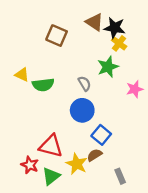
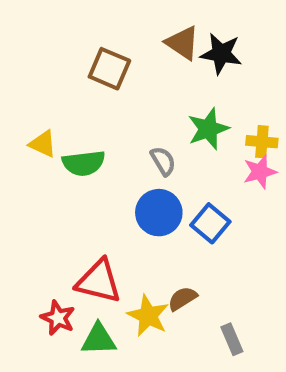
yellow cross: (119, 43) -> (262, 142), moved, turned -32
blue square: (101, 135) -> (210, 223), moved
green triangle: (51, 176) -> (99, 339), turned 36

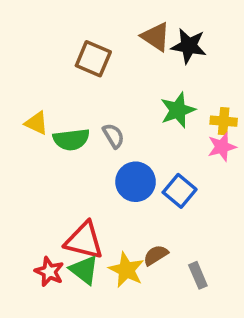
gray semicircle: (163, 161) -> (114, 136), moved
green triangle: (99, 339) -> (84, 270), moved, turned 40
gray rectangle: (232, 339) -> (198, 275), moved

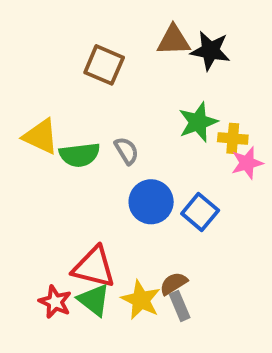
brown triangle: (156, 37) -> (174, 40), turned -36
yellow cross: (224, 121) -> (233, 138), moved
yellow triangle: (36, 123) -> (41, 136), size x1.4
gray rectangle: (198, 275) -> (180, 306), moved

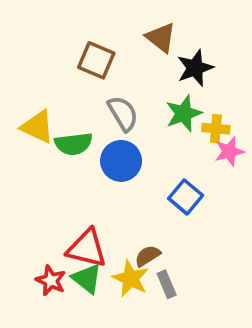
brown triangle: (174, 40) -> (161, 38), turned 40
black star: (210, 51) -> (195, 68), moved, turned -30
gray semicircle: (127, 151) -> (123, 113), moved, size x1.4
blue circle: (151, 202) -> (121, 161), moved
brown semicircle: (174, 284) -> (148, 256), moved

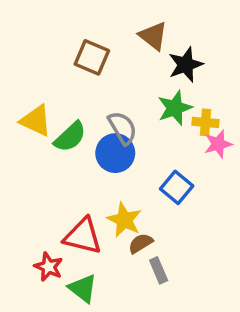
gray semicircle: (123, 113) -> (122, 128), moved
green semicircle: (74, 144) -> (70, 137), turned -36
green triangle: (87, 279) -> (83, 288), moved
yellow star: (130, 279) -> (124, 220), moved

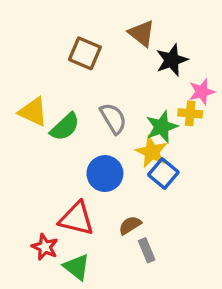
green star: (175, 108) -> (162, 127), moved
pink star: (218, 144) -> (202, 92), moved
blue circle: (115, 153) -> (105, 174), moved
yellow star: (124, 220) -> (152, 152), moved

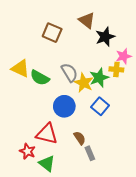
green semicircle: (65, 127) -> (40, 78), turned 72
yellow star: (152, 152) -> (84, 83), moved
brown semicircle: (130, 225) -> (80, 138), turned 88

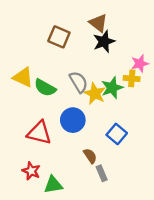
black star: (105, 37) -> (104, 42), moved
blue square: (100, 106) -> (117, 134), moved
red triangle: (47, 134) -> (39, 133), moved
green triangle: (47, 164) -> (53, 185), turned -48

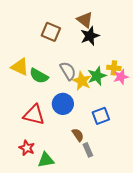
pink star: (140, 63) -> (121, 77), moved
blue square: (117, 134) -> (101, 116), turned 30

